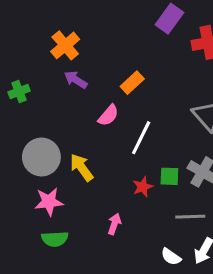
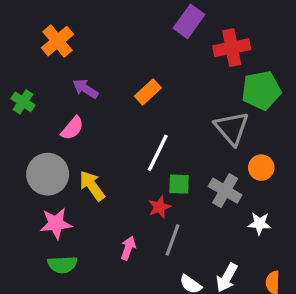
orange cross: (65, 45) -> (58, 41), moved
green cross: (19, 92) -> (23, 102), turned -36
pink semicircle: (108, 115) -> (72, 128), moved
green square: (169, 176) -> (179, 184), moved
gray line: (190, 217) -> (173, 240), moved, turned -68

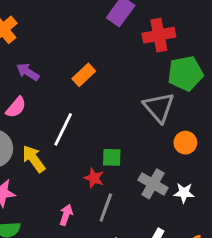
white line: (158, 153) -> (63, 129), moved
gray cross: (225, 191) -> (153, 184), moved
red star: (159, 207) -> (94, 178), turned -30

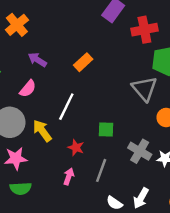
red star: (94, 178) -> (76, 148), moved

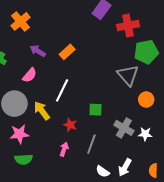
orange rectangle: (83, 62) -> (67, 52), moved

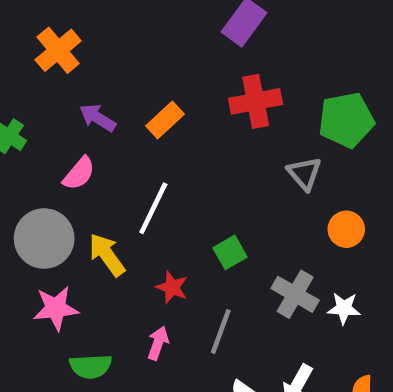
red cross: (128, 26) -> (256, 101), moved
gray triangle: (128, 75) -> (304, 173), size x0.7
green square: (96, 110) -> (230, 252), turned -32
green semicircle: (24, 159) -> (91, 366), moved

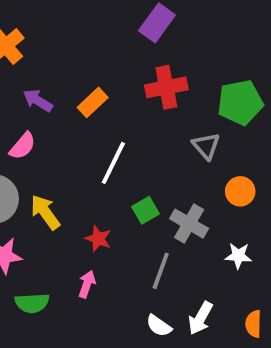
white line: (153, 208) -> (113, 163), moved
gray cross: (295, 294) -> (189, 224), moved
gray line: (221, 331) -> (161, 271), moved

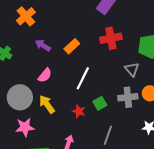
pink semicircle: (23, 146) -> (45, 75), moved
gray cross: (189, 224) -> (128, 97), moved, turned -36
red star: (98, 239) -> (79, 111), moved

